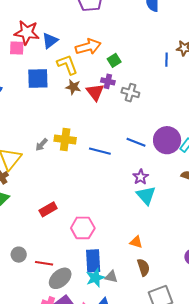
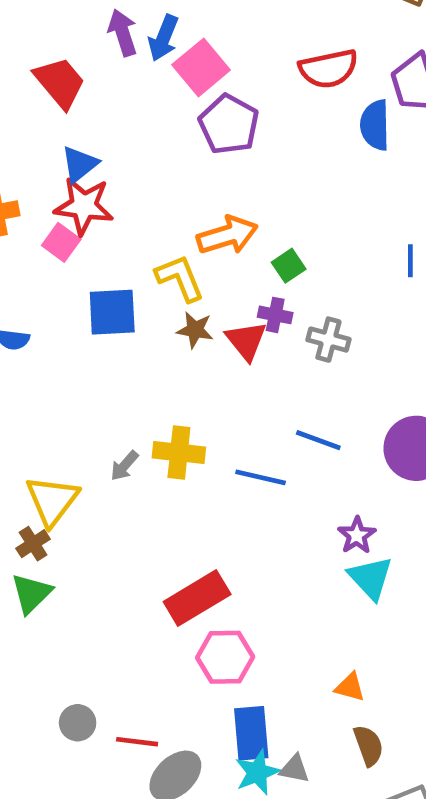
blue triangle: (50, 41) -> (80, 164), moved
pink square: (17, 48) -> (61, 242), turned 35
blue line: (136, 142) -> (318, 440), moved
red rectangle: (48, 209) -> (197, 598), moved, size x1.5

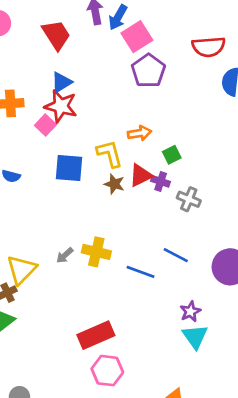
orange arrow: (227, 235) -> (139, 133), size x0.7
red triangle: (246, 341) -> (141, 175), moved, turned 35

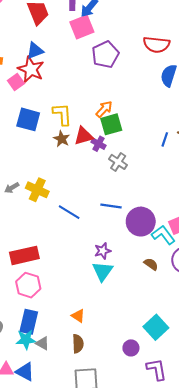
pink square: (137, 37) -> (82, 27), moved
orange arrow: (139, 133) -> (104, 109), moved, turned -48
green square: (172, 155) -> (111, 124), size x1.5
blue line: (176, 255) -> (111, 206), moved, turned -30

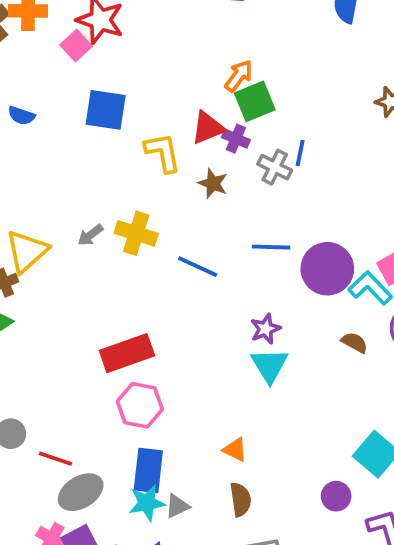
yellow L-shape: (62, 114) -> (163, 153), moved
brown star: (62, 139) -> (213, 183), moved
blue line: (165, 139) -> (300, 153), moved
gray triangle: (42, 343) -> (177, 506), turned -48

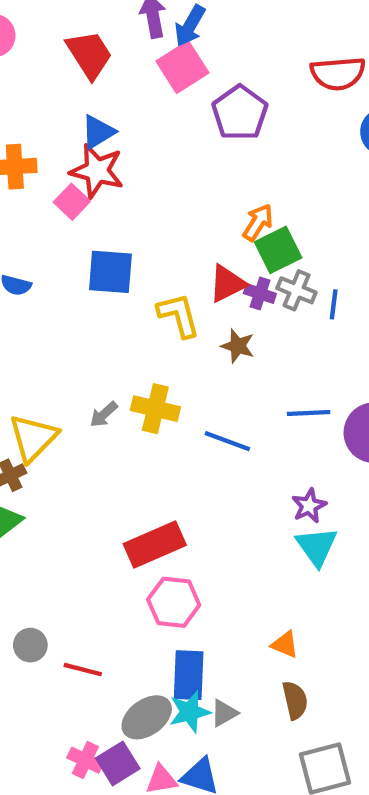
gray cross: (275, 167) -> (297, 290), moved
gray ellipse: (81, 492) -> (147, 717), moved

